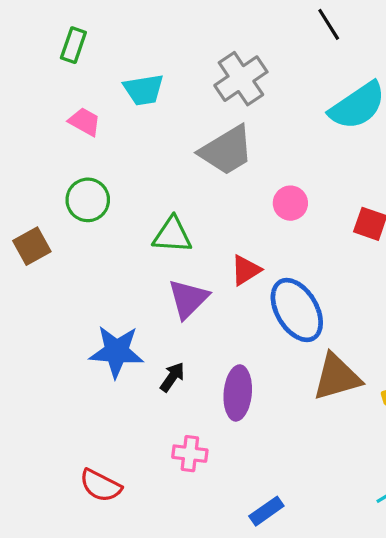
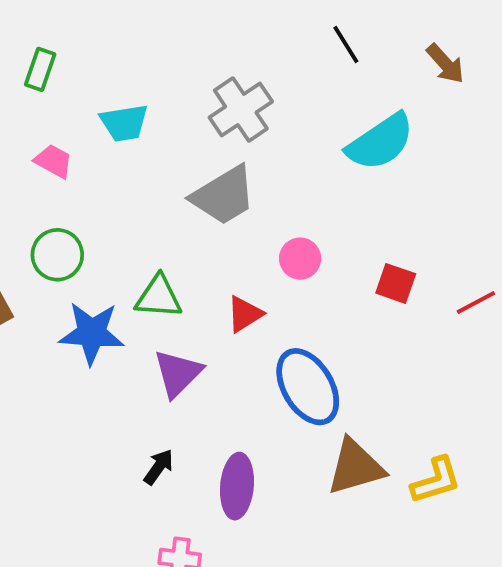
red triangle: (246, 270) -> (245, 314), moved
blue star: (116, 351) -> (92, 333), moved

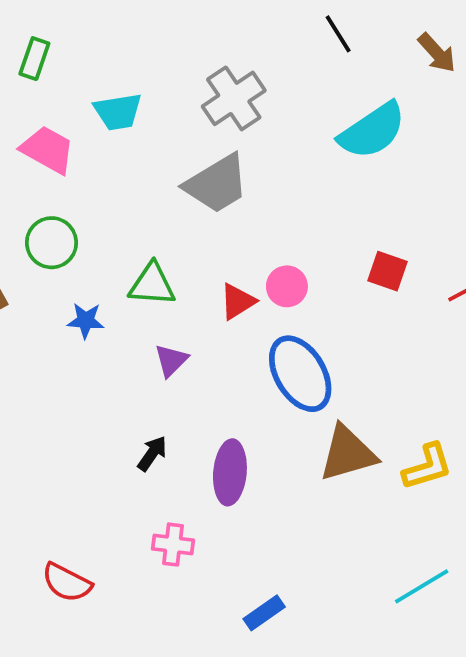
pink trapezoid: (53, 161) -> (48, 150), size x1.4
pink circle: (300, 259) -> (287, 286), moved
blue star: (92, 333) -> (86, 321), size x0.6
purple triangle: (178, 373) -> (171, 360), size x0.7

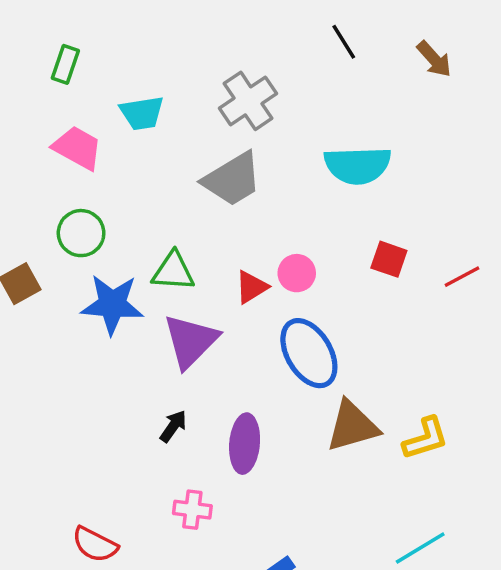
cyan semicircle: (372, 131) -> (358, 165), moved, turned 32
blue star: (86, 321) -> (112, 304), size x1.8
purple triangle: (171, 360) -> (191, 341), size x1.8

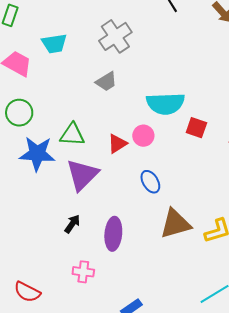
cyan semicircle: (358, 165) -> (165, 104), moved
gray trapezoid: (232, 179) -> (106, 82), size x0.6
blue ellipse: (309, 353) -> (150, 182), size x0.6

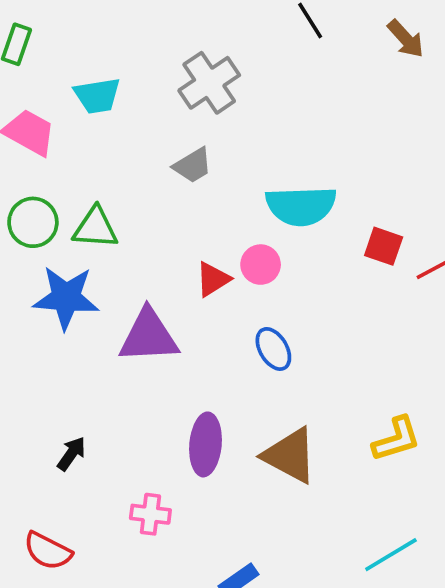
red square: (196, 128) -> (384, 246), moved
green triangle: (72, 135) -> (95, 228), moved
purple triangle: (82, 175) -> (149, 336), turned 42
black arrow: (72, 224) -> (71, 454), moved
brown triangle: (175, 224) -> (290, 455), moved, turned 44

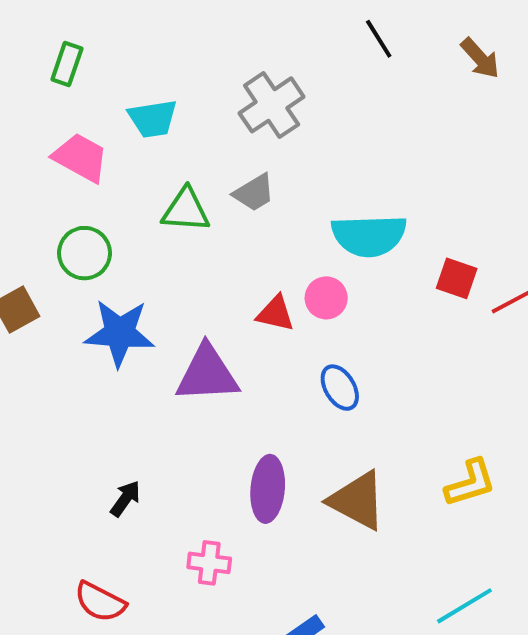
green triangle: (95, 228) -> (186, 210), moved
red triangle: (213, 279) -> (275, 313), turned 45

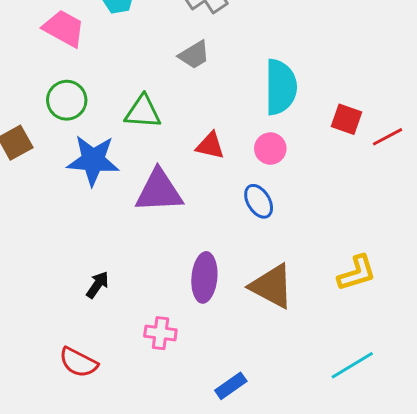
green triangle: (186, 210) -> (143, 112), moved
cyan semicircle: (369, 236) -> (281, 87), turned -88
pink circle: (326, 298) -> (270, 149), moved

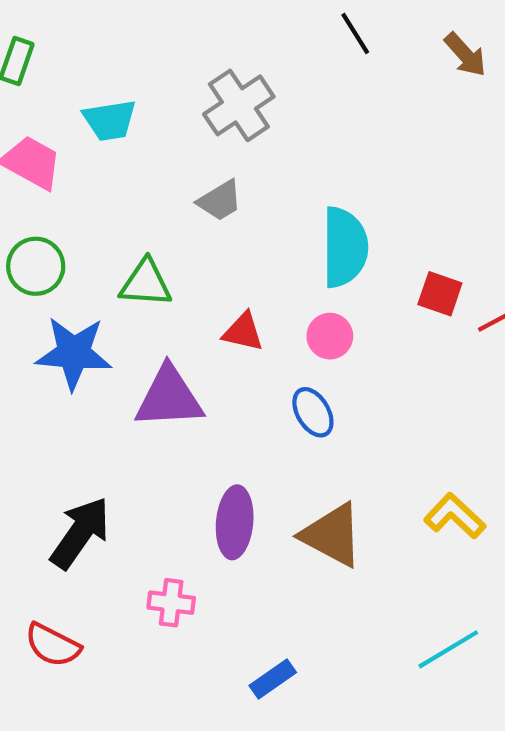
yellow L-shape: (357, 273) -> (455, 516), turned -120
black arrow: (97, 285) -> (80, 533), size x1.8

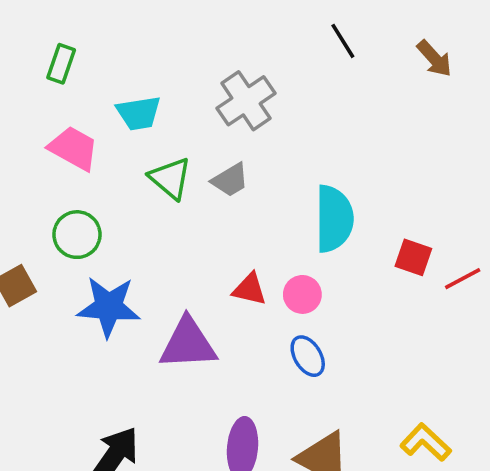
green triangle: (146, 283) -> (170, 178), moved, turned 36
pink circle: (330, 336) -> (302, 294), moved

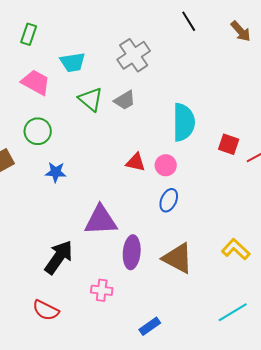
blue star: (109, 307) -> (56, 172), size x0.6
purple triangle: (188, 344) -> (101, 220), moved
blue ellipse: (308, 356) -> (169, 200), turned 55

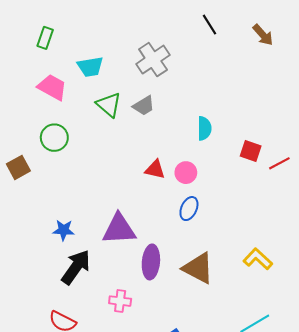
cyan semicircle: (184, 122) -> (204, 128), size x0.6
blue star: (56, 172) -> (64, 230), moved

